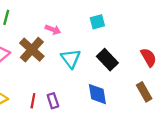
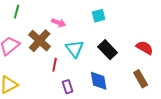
red semicircle: (149, 57) -> (145, 48), turned -30
red line: (33, 101) -> (55, 65), moved
purple rectangle: (53, 101) -> (68, 87), moved

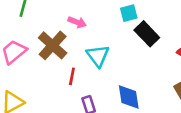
black rectangle: (108, 50) -> (147, 34), moved

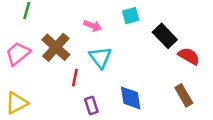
pink arrow: (77, 22) -> (93, 26), moved
black rectangle: (147, 34) -> (165, 36), moved

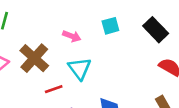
black rectangle: (165, 36) -> (156, 30), moved
red line: (75, 78) -> (54, 89), turned 60

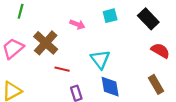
cyan triangle: (79, 68) -> (100, 59), moved
red line: (54, 89) -> (62, 69), turned 32

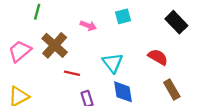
green line: (21, 11) -> (37, 12), moved
black rectangle: (148, 19) -> (176, 22), moved
red semicircle: (160, 51) -> (158, 57), moved

